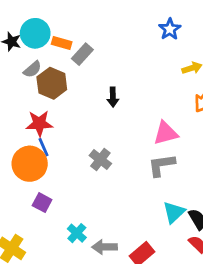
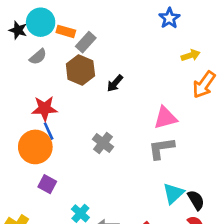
brown hexagon: (52, 83) -> (80, 70), moved
black arrow: (113, 97) -> (115, 83), turned 42

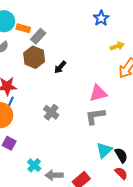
blue line: (49, 131) -> (10, 103), turned 48

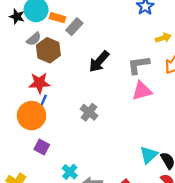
brown hexagon: (34, 57) -> (48, 50), moved
black arrow: (60, 67) -> (99, 62), size x1.5
gray L-shape: (95, 116) -> (138, 65), moved

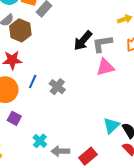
black arrow: (99, 62) -> (83, 41), moved
blue line: (43, 102) -> (33, 82), moved

